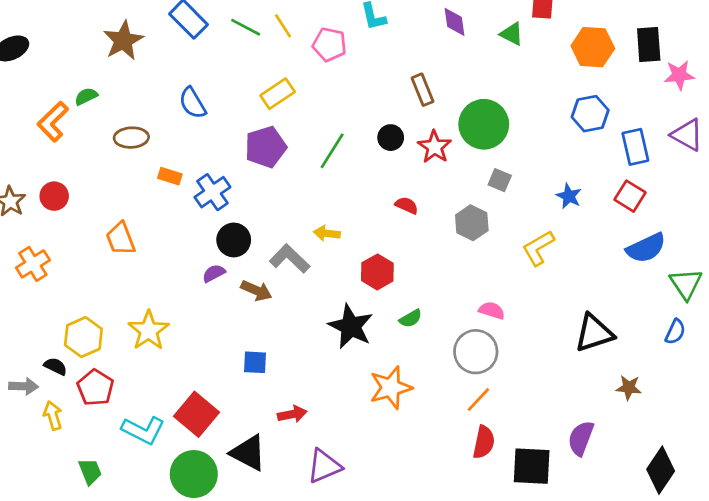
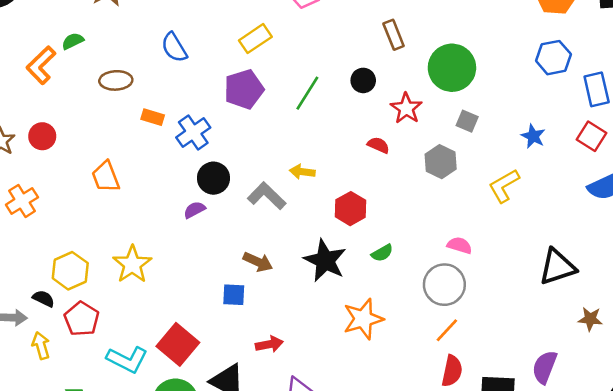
red star: (435, 147) -> (406, 108), moved
brown arrow: (256, 291) -> (258, 262), moved

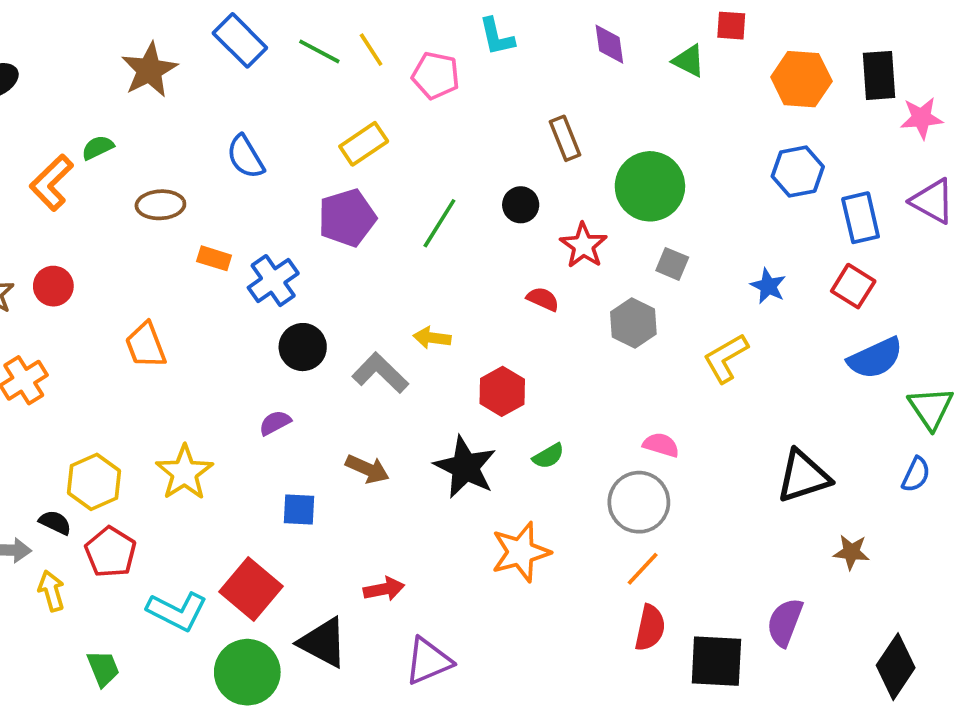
purple semicircle: (194, 210) -> (275, 423), moved
blue square: (234, 295) -> (299, 510), moved

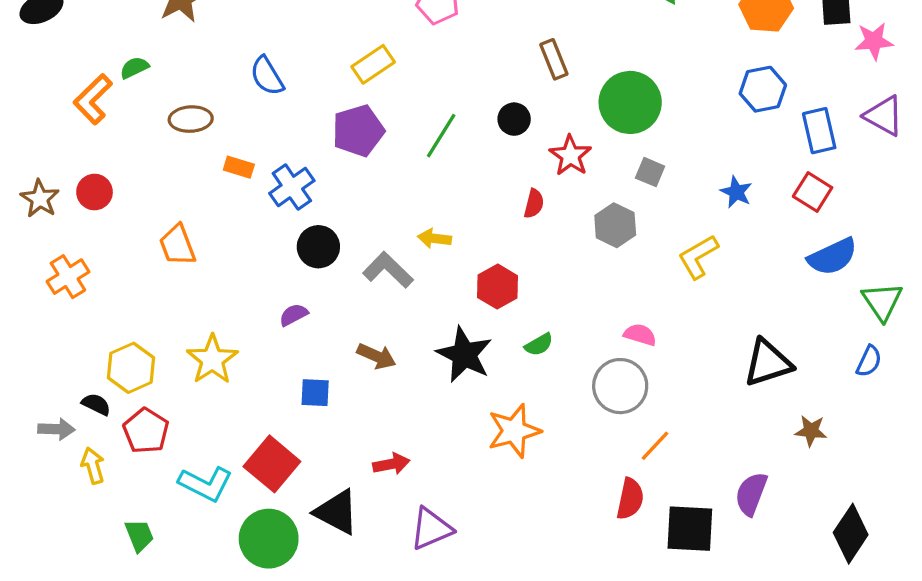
red semicircle: (543, 299) -> (534, 204), turned 80
orange line: (643, 569) -> (655, 446), moved

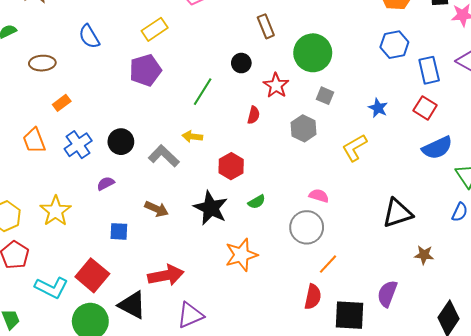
green line: (441, 136) -> (203, 92), moved
orange rectangle: (239, 167) -> (62, 103), moved, turned -54
blue cross: (292, 187) -> (78, 145), moved
red arrow: (391, 464) -> (166, 275), size x1.6

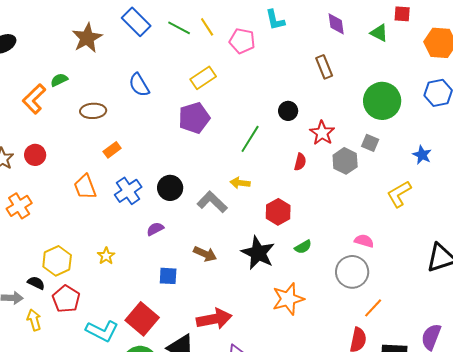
brown rectangle: (266, 26) -> (324, 67), moved
green circle: (313, 53) -> (382, 101), moved
gray hexagon: (304, 128) -> (345, 161), moved
yellow star: (56, 211) -> (106, 256), size x0.6

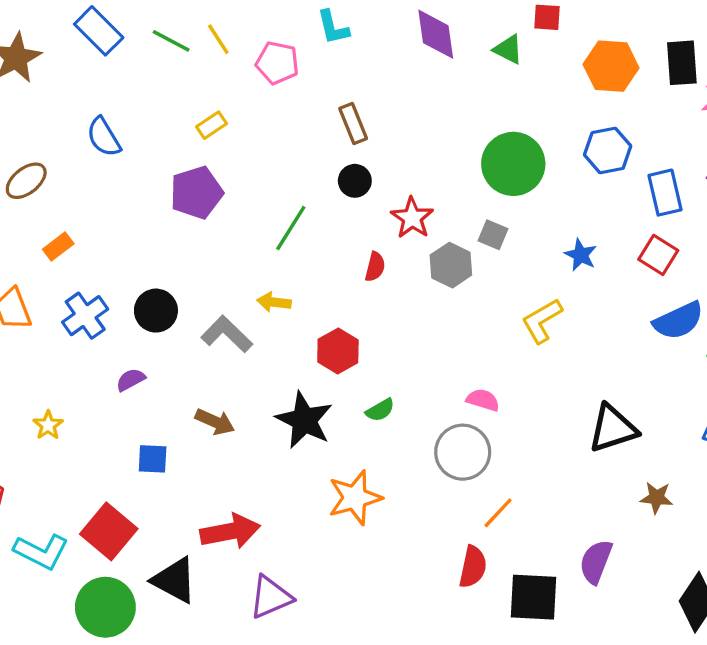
purple diamond: (336, 24) -> (436, 34), size x1.4
brown rectangle: (324, 67) -> (353, 123), moved
yellow rectangle: (203, 78) -> (212, 125), size x0.7
brown ellipse: (93, 111) -> (26, 181), turned -35

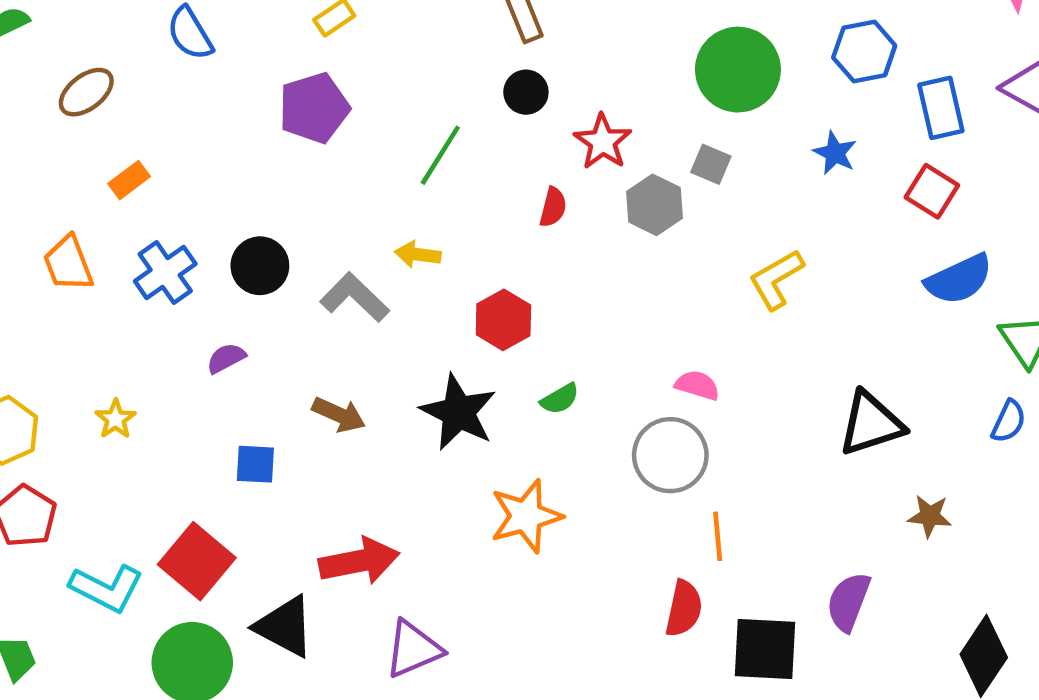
blue star: (581, 255) -> (835, 153), moved
orange line: (498, 513) -> (718, 536), turned -48

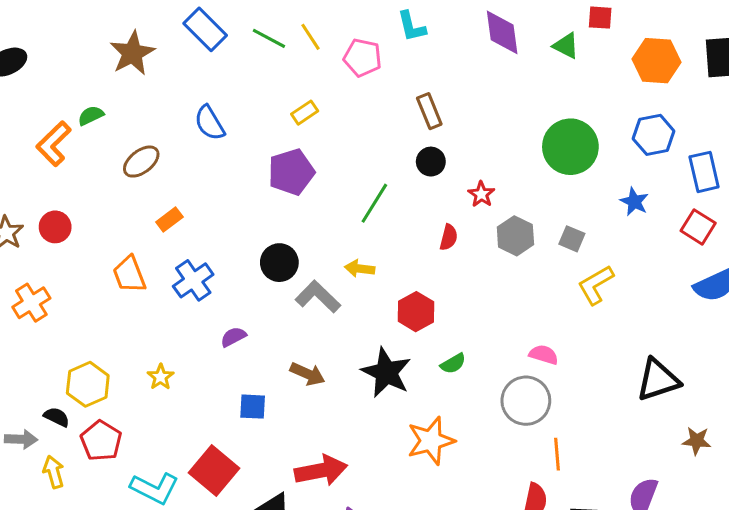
red star: (603, 142) -> (481, 194), size x0.7
gray square: (711, 164) -> (572, 239), moved
black circle: (260, 266) -> (279, 263), moved

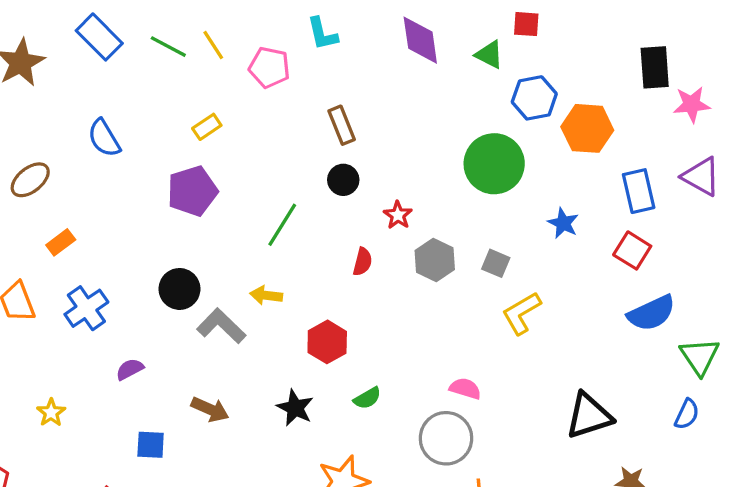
orange hexagon: (657, 61) -> (587, 128), moved
blue hexagon: (654, 135) -> (534, 98), moved
black star: (386, 372) -> (295, 408), size x0.7

